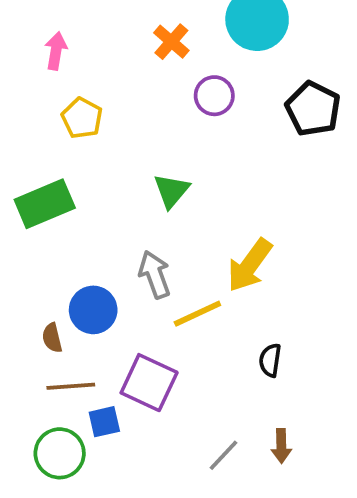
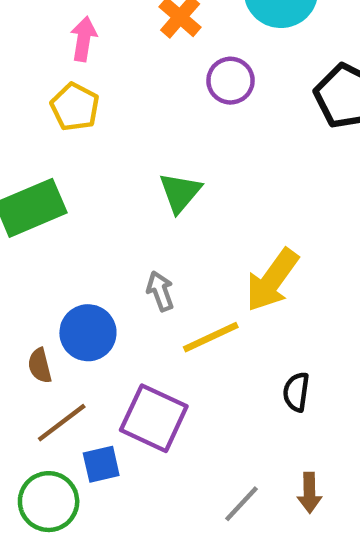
pink arrow: (56, 51) -> (84, 39), moved
gray arrow: (155, 275) -> (160, 291), size x0.7
brown line: (71, 386) -> (62, 423), turned -33

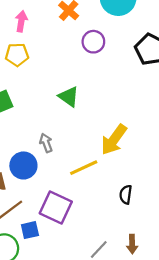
yellow pentagon: (75, 107) -> (17, 55), turned -30
green triangle: (180, 192) -> (69, 97), turned -35
gray arrow: (160, 291) -> (46, 143), moved

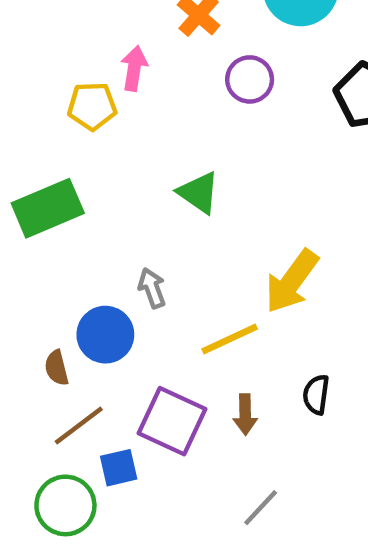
pink arrow: (21, 21) -> (134, 68), moved
brown arrow: (132, 244) -> (245, 414), moved

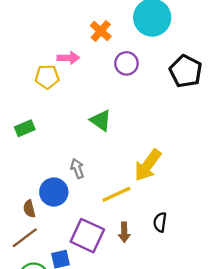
pink arrow: (134, 68) -> (68, 58), turned 80
green rectangle: (48, 208) -> (25, 128), size x0.6
brown line: (79, 426) -> (25, 238), moved

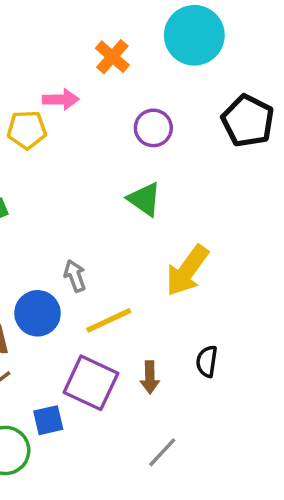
purple circle: (126, 63) -> (153, 128), moved
green triangle: (101, 120) -> (144, 199), moved
yellow line: (116, 194) -> (109, 320), moved

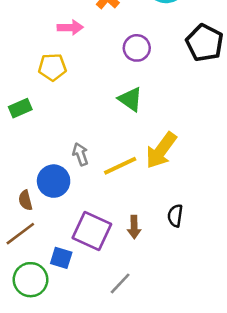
yellow pentagon: (27, 130) -> (52, 67), moved
yellow line: (109, 320) -> (120, 166), moved
blue square: (48, 420) -> (61, 258), turned 30
gray line: (162, 452) -> (120, 283), moved

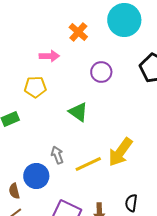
green triangle: (130, 99) -> (78, 112), moved

